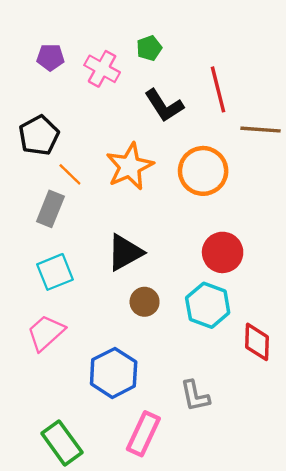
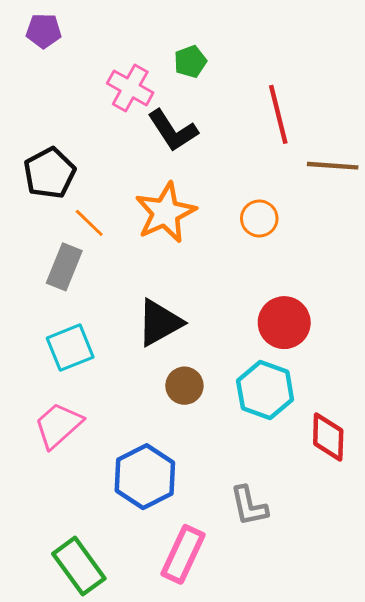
purple pentagon: (50, 57) -> (44, 31), moved
black L-shape: (164, 106) -> (173, 131), moved
orange circle: (203, 171) -> (259, 219), size x0.6

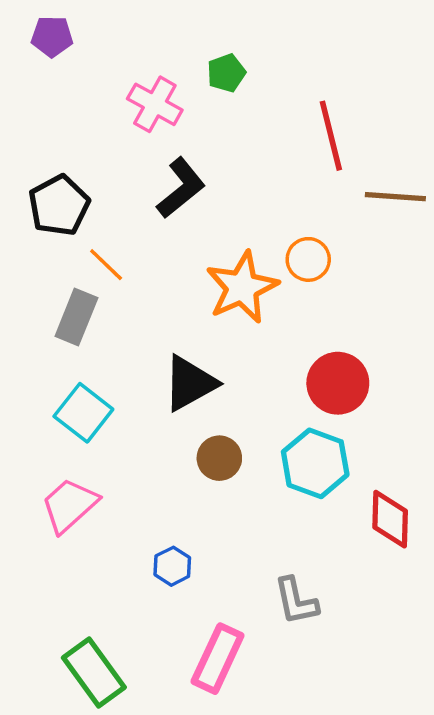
black L-shape: (173, 131) -> (181, 188), moved, turned -96
orange star: (165, 213) -> (242, 287), moved
cyan square: (70, 348) -> (83, 413), turned -30
blue hexagon: (145, 477) -> (172, 566), size x0.5

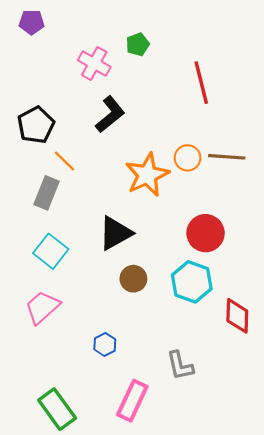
brown line: (395, 197) -> (227, 157), moved

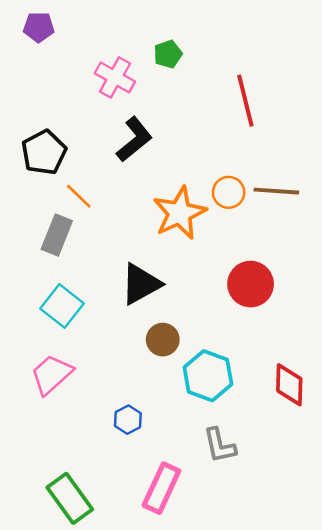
cyan hexagon: (192, 282) -> (208, 376), moved

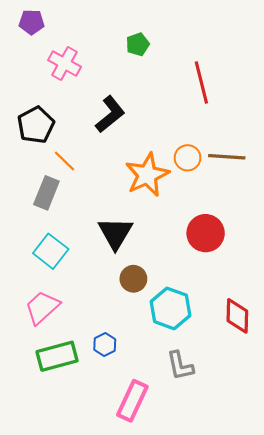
pink cross: (115, 77) -> (64, 63), moved
black triangle: (141, 284) -> (115, 233), turned -30
green rectangle: (70, 498) -> (57, 356), moved, turned -69

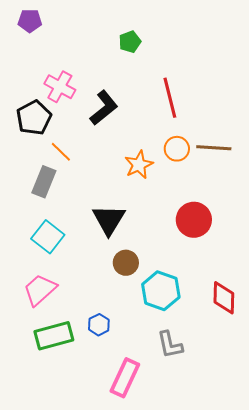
pink cross: (64, 63) -> (60, 87), moved
red line: (201, 83) -> (170, 98), moved
orange star: (147, 175) -> (139, 165), size x0.7

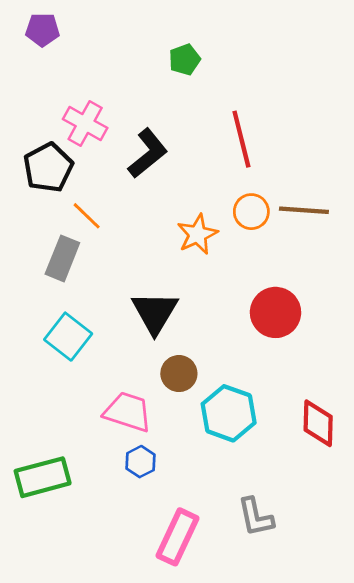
pink trapezoid: (40, 290) -> (128, 412), moved, turned 60
green rectangle: (54, 336) -> (43, 477), moved
gray L-shape: (170, 345) -> (256, 517), moved

